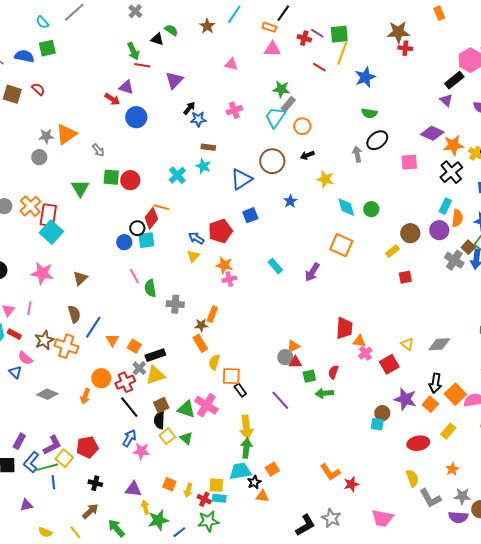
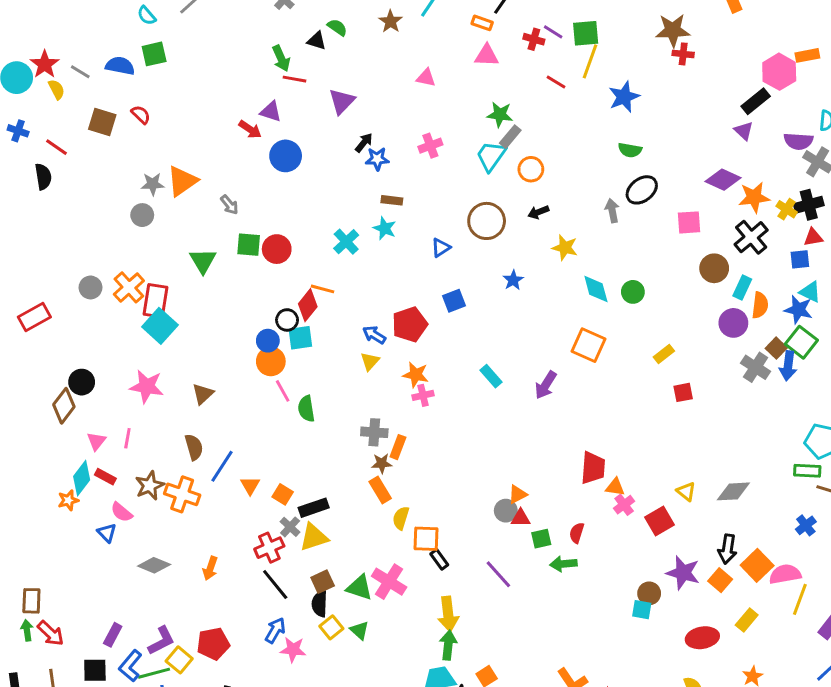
blue triangle: (241, 179) -> (441, 248), size x0.6
brown circle: (410, 233) -> (714, 268), moved
gray cross: (175, 304) -> (374, 432), moved
orange circle: (101, 378) -> (271, 361), moved

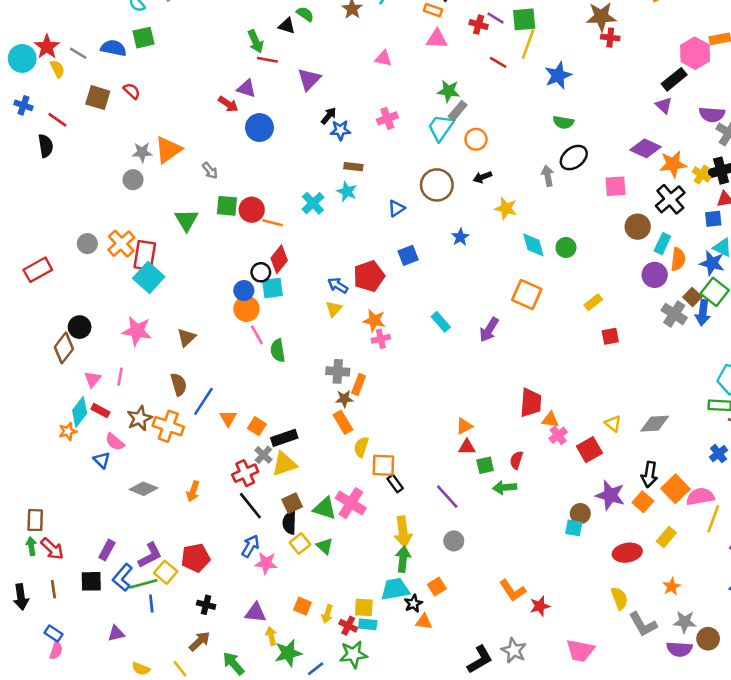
orange line: (323, 289) -> (273, 223), moved
gray circle: (506, 511) -> (454, 541), moved

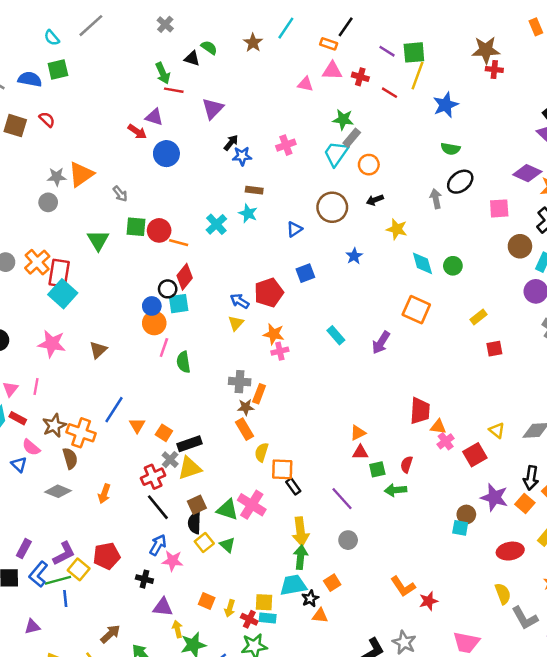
red cross: (479, 25) -> (360, 77), moved
pink triangle: (383, 58) -> (305, 84), moved
pink line: (257, 335) -> (164, 347), turned 48
brown semicircle: (179, 384) -> (70, 458), moved
black cross: (206, 605) -> (144, 579), moved

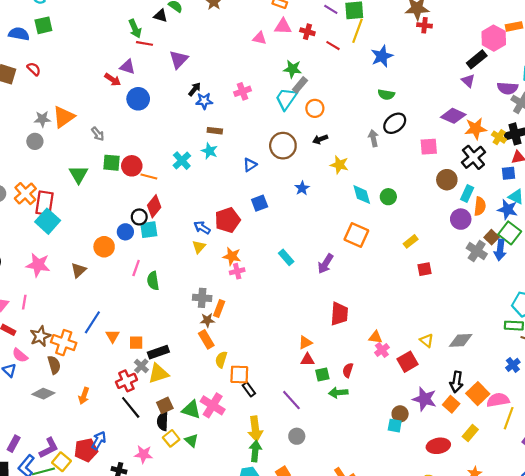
orange circle: (154, 323) -> (104, 247), moved
red trapezoid: (420, 411) -> (339, 314), moved
orange square: (164, 433) -> (136, 343), turned -32
blue arrow: (158, 545) -> (99, 440), moved

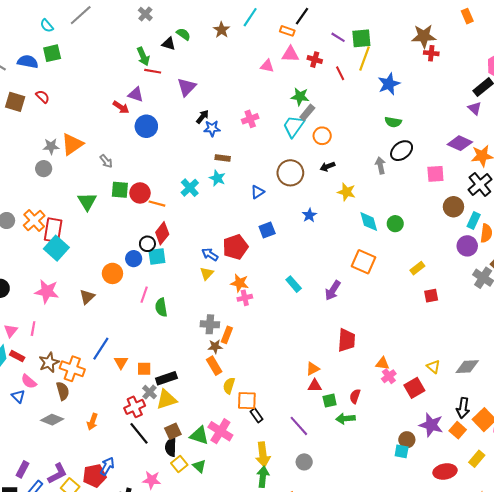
red line: (333, 46) -> (340, 73), turned 32

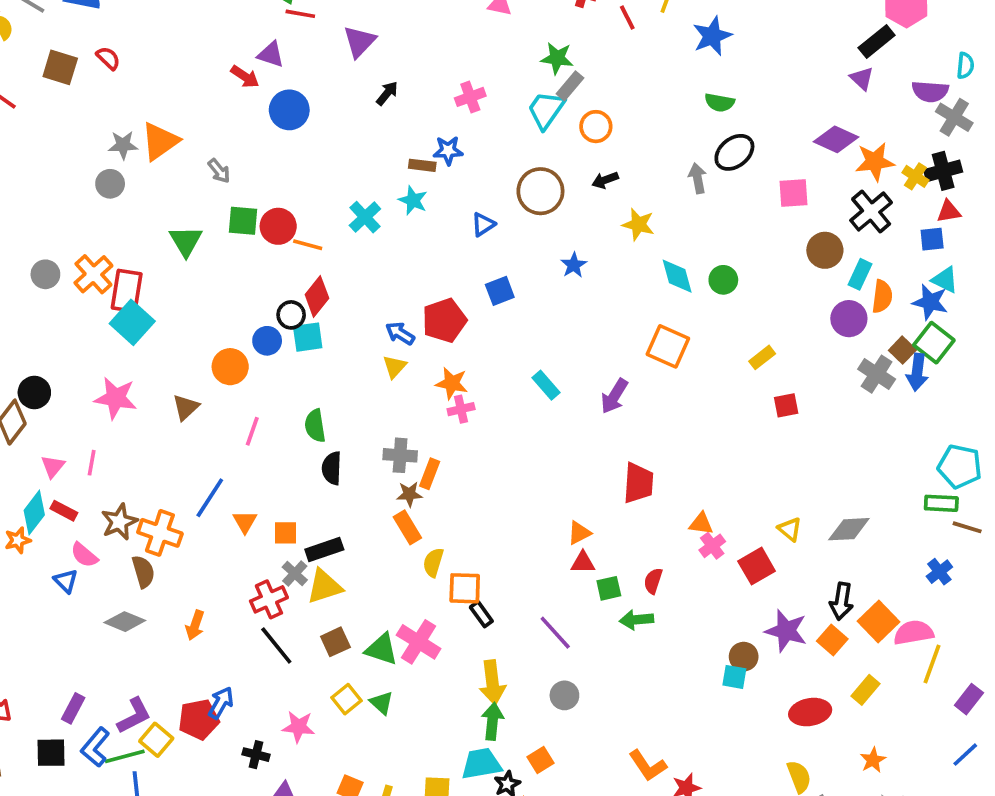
blue star: (212, 128) -> (448, 151), moved
pink line: (144, 295) -> (252, 431), moved
black semicircle: (171, 447) -> (332, 468), moved

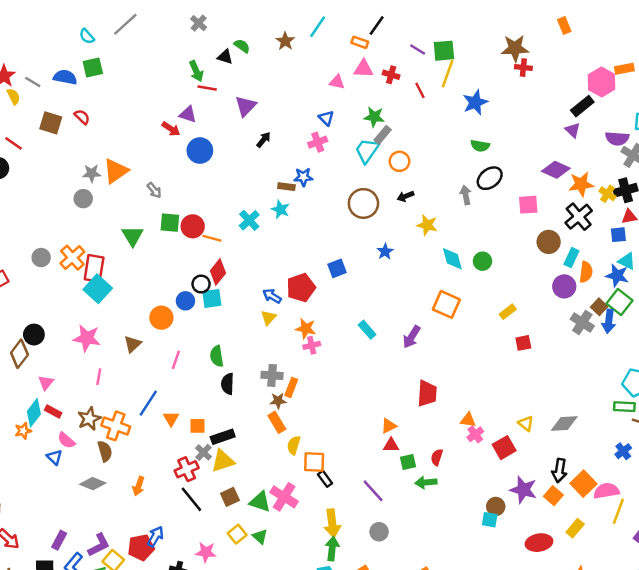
blue triangle: (483, 224) -> (326, 118), moved, turned -42
pink line: (92, 463) -> (99, 377), moved

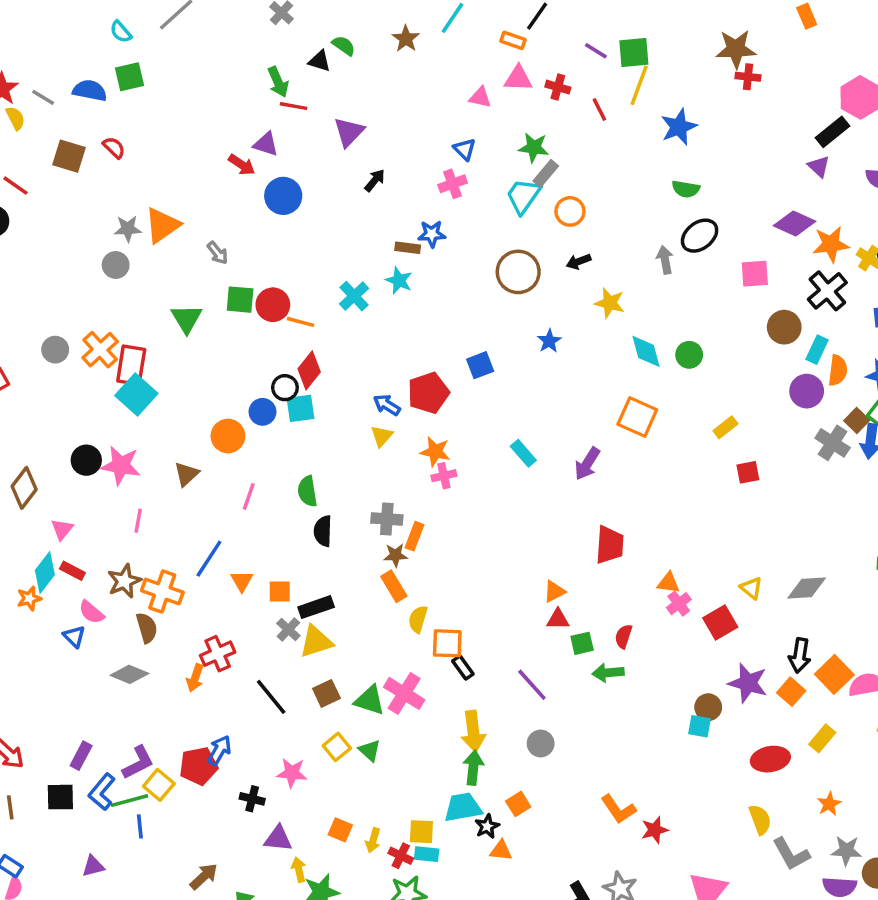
black circle: (34, 335) -> (86, 460), moved
red cross: (187, 469) -> (218, 654), moved

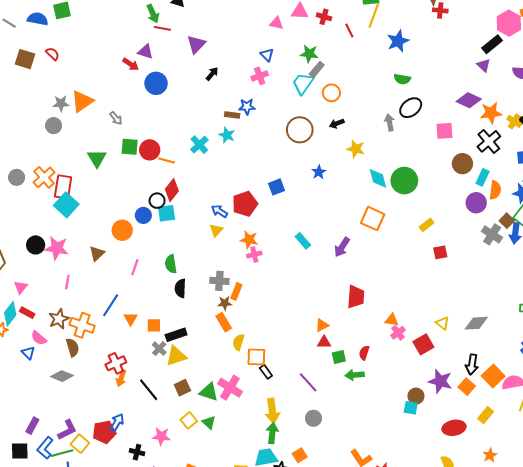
green circle: (689, 355) -> (404, 181), size x1.6
orange arrow: (195, 678) -> (121, 378), moved

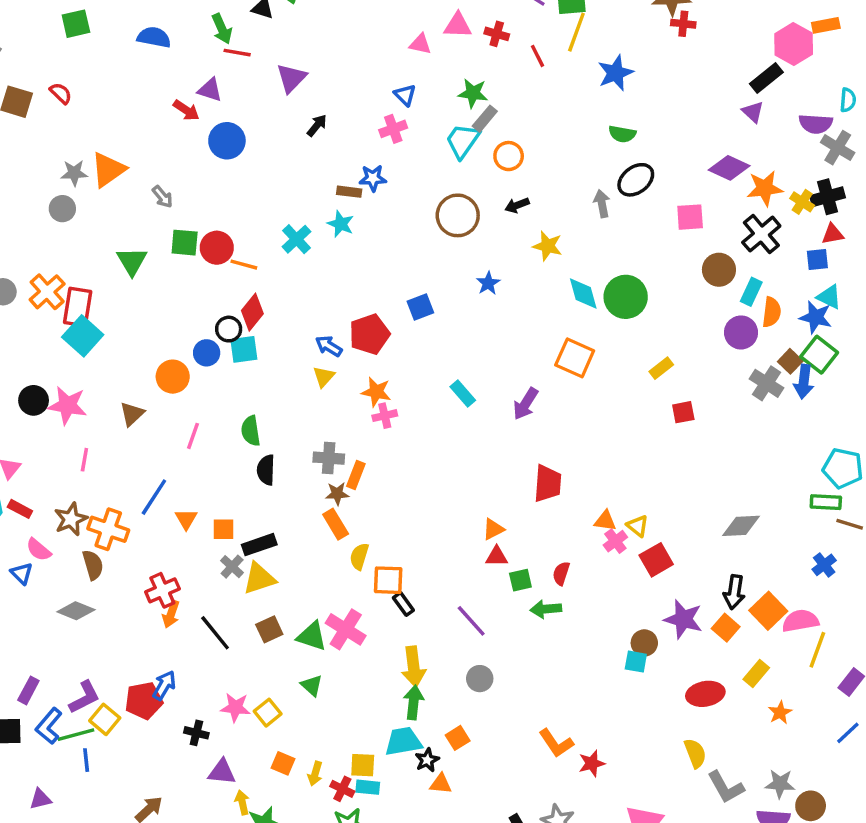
blue semicircle: (38, 19) -> (154, 37), moved
yellow triangle: (442, 323) -> (638, 526), moved
yellow square: (189, 420) -> (268, 713), moved
orange star: (490, 455) -> (780, 713), moved

